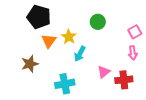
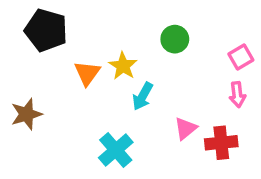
black pentagon: (39, 17) -> (46, 30), moved
brown star: (30, 64) -> (26, 114), moved
cyan cross: (65, 84) -> (116, 150), turned -30

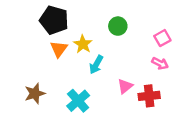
black pentagon: (46, 30) -> (54, 20), moved
pink arrow: (237, 95) -> (160, 63), turned -56
brown star: (26, 114) -> (35, 93), moved

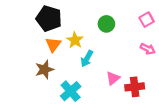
pink square: (162, 38) -> (147, 20), moved
pink arrow: (160, 63) -> (148, 49), moved
brown star: (35, 93) -> (45, 69), moved

